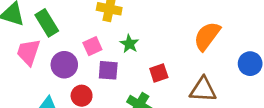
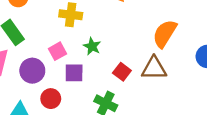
red square: (159, 73) -> (122, 72), turned -30
brown triangle: (203, 90) -> (154, 68), moved

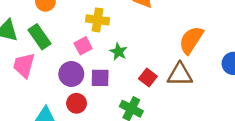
pink square: (58, 51) -> (83, 46), moved
purple circle: (32, 71) -> (71, 74), moved

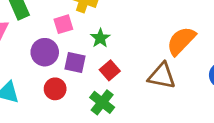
red square: (148, 78) -> (110, 70), moved
red circle: (77, 103) -> (55, 89), moved

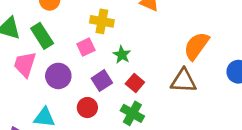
purple circle: (45, 52) -> (58, 76), moved
purple square: (75, 62) -> (102, 81), turned -36

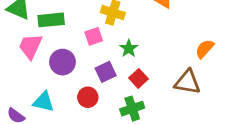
green rectangle: (42, 36) -> (51, 20), turned -70
orange semicircle: (196, 46) -> (205, 49), size x0.7
green cross: (132, 113) -> (132, 109), turned 35

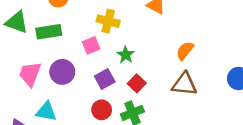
pink trapezoid: (30, 46) -> (30, 74), moved
orange semicircle: (205, 49) -> (185, 51), moved
red circle: (88, 97) -> (102, 110), moved

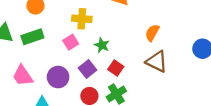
purple circle: (62, 72) -> (58, 77), moved
pink trapezoid: (30, 74) -> (23, 76), turned -45
brown triangle: (184, 84) -> (157, 62), turned 30

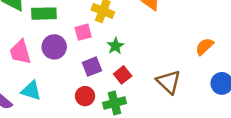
orange semicircle: (152, 33) -> (204, 46), moved
purple circle: (58, 77) -> (54, 47), moved

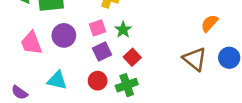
pink square: (83, 32) -> (97, 28), moved
brown triangle: (169, 82) -> (195, 59), moved
cyan triangle: (31, 91) -> (57, 80), moved

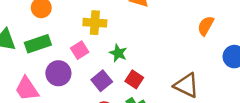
pink square: (97, 28) -> (80, 50), moved
brown triangle: (195, 59) -> (186, 85), moved

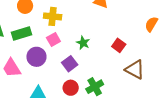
yellow cross: (95, 23) -> (53, 16), moved
red square: (134, 79) -> (119, 45), moved

